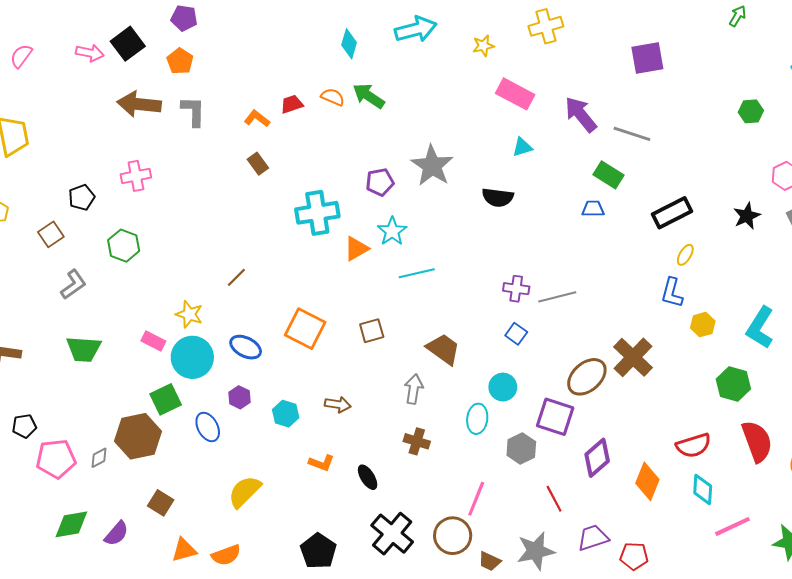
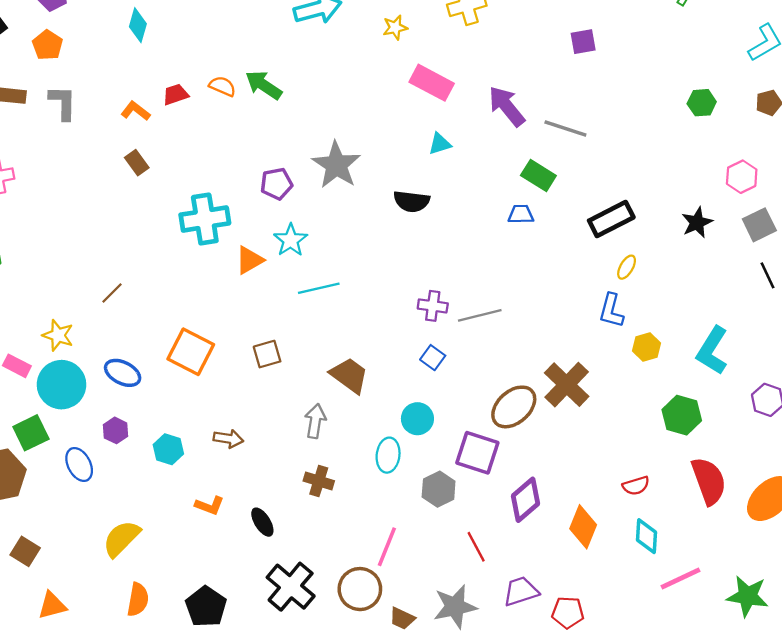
cyan diamond: (349, 44) -> (138, 25), moved
purple square: (647, 58) -> (583, 42), size x0.7
red semicircle: (693, 445) -> (636, 486), size x0.7
orange semicircle: (226, 555) -> (138, 600), moved, turned -60

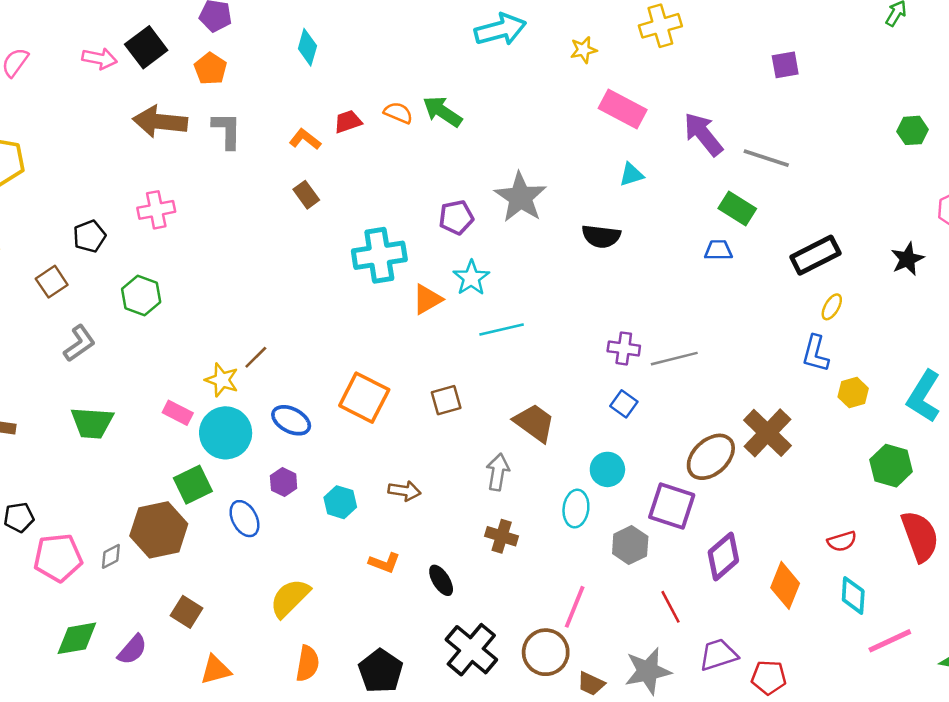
brown line: (112, 293) -> (256, 357), moved

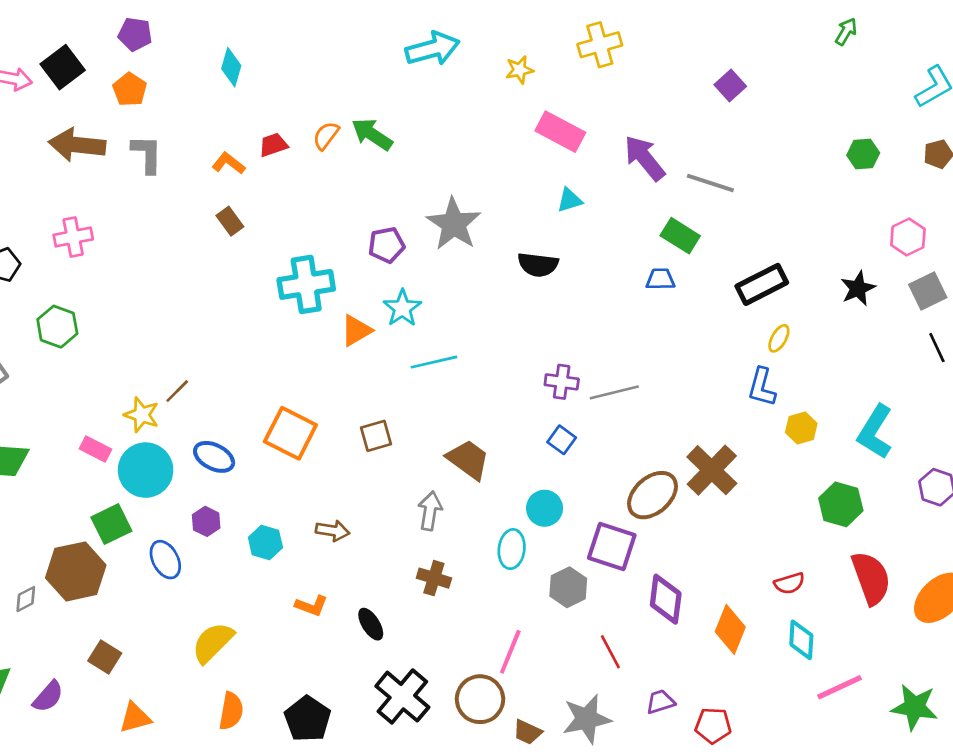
purple square: (785, 65) -> (730, 86), turned -32
orange semicircle: (398, 113) -> (326, 136), turned -76
purple diamond: (723, 556) -> (666, 599), turned -42
purple trapezoid: (718, 655) -> (660, 702), size x0.7

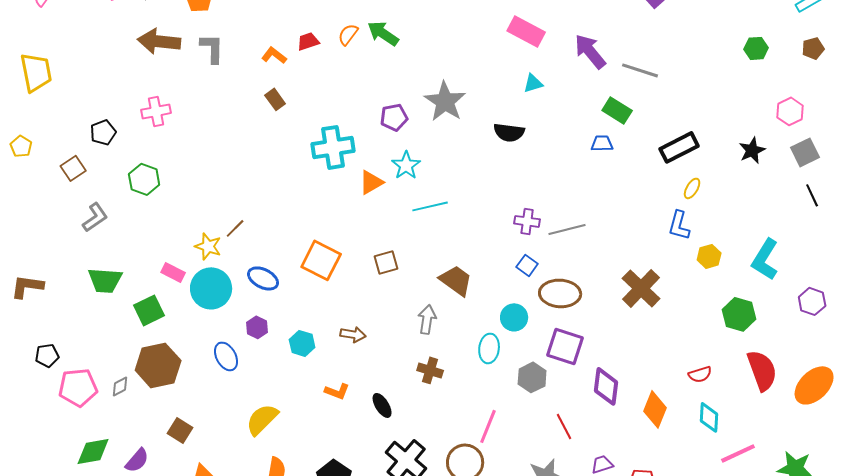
brown ellipse: (653, 495) -> (560, 293), moved, turned 45
green square: (111, 524) -> (149, 310), moved

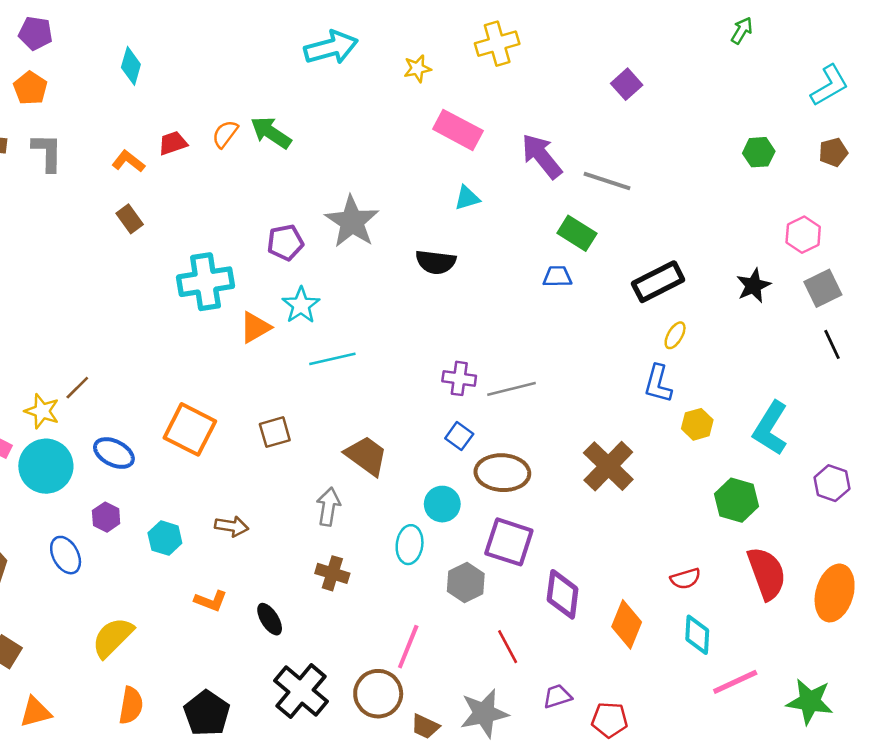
orange ellipse: (814, 385) -> (835, 593), turned -30

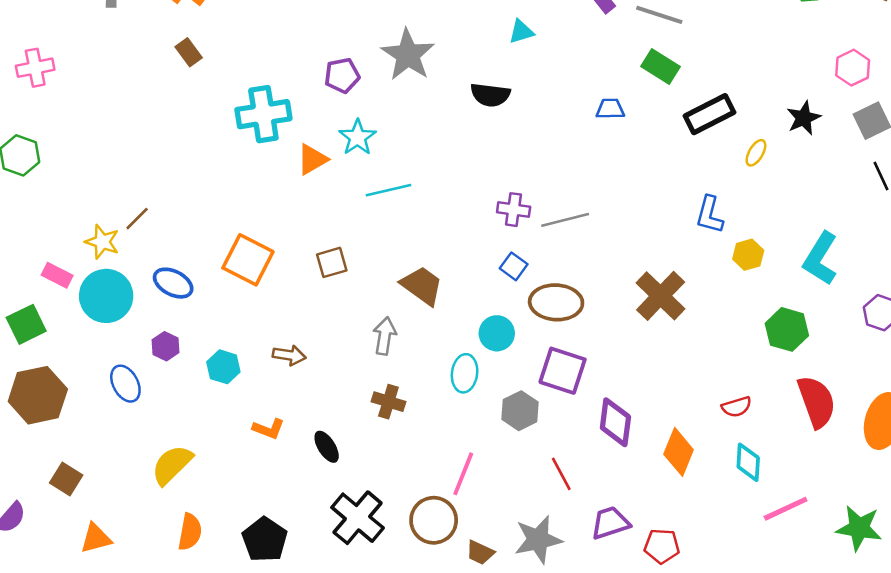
green rectangle: (577, 233) -> (661, 66), moved
yellow ellipse: (675, 335) -> (756, 153), moved
purple trapezoid: (557, 696) -> (610, 523), size x1.4

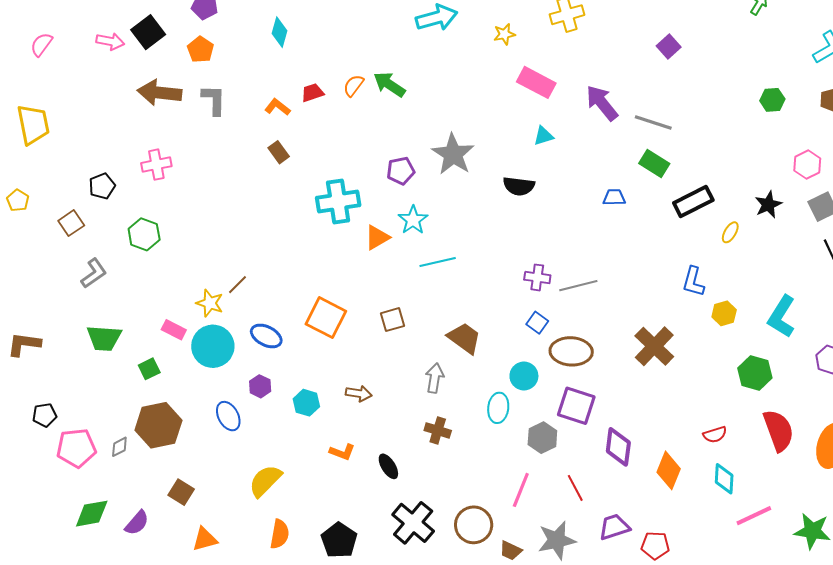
green square: (26, 324) -> (149, 369), size x0.7
pink line: (463, 474) -> (521, 490), moved

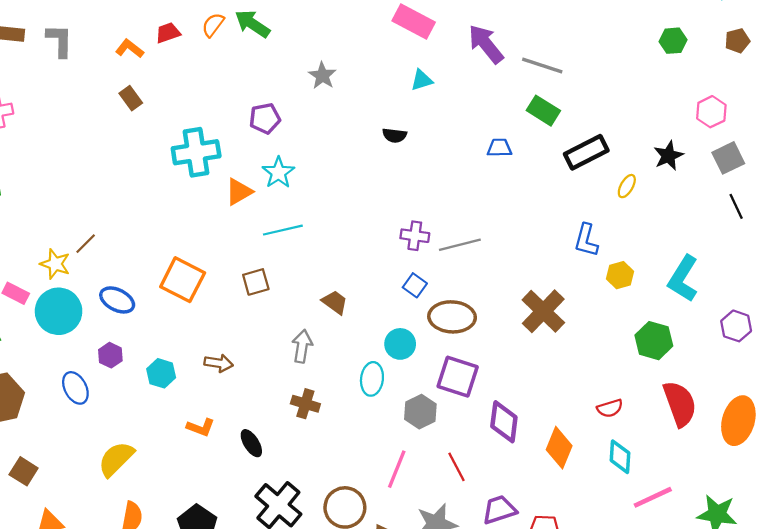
gray star: (453, 154) -> (322, 76), moved, size x0.6
black semicircle: (519, 186) -> (395, 135), size x0.7
cyan line: (438, 262) -> (283, 230), moved
brown trapezoid: (464, 338) -> (335, 302), size x0.7

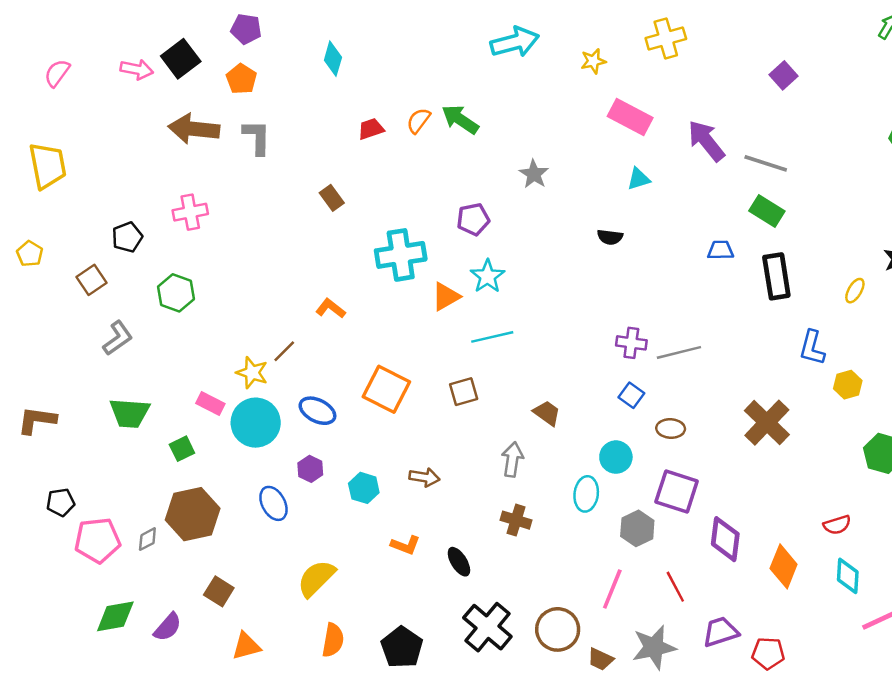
orange L-shape: (130, 49) -> (331, 308), moved
black rectangle: (586, 152) -> (776, 276), moved, turned -72
brown ellipse: (452, 317) -> (671, 429), size x0.6

